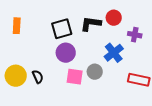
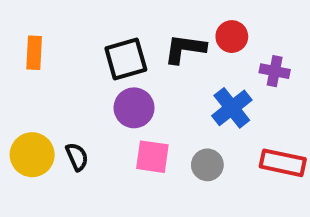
gray circle: (95, 72) -> (207, 165), moved

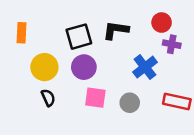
red circle: (232, 37) -> (162, 23), moved
yellow circle: (32, 155) -> (44, 67), moved

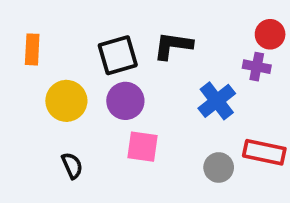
red circle: (162, 23) -> (270, 34), moved
black semicircle: (48, 98) -> (72, 166), moved
gray circle: (130, 103) -> (219, 167), moved

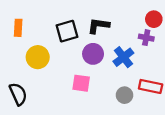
purple circle: (125, 101) -> (93, 54), moved
black semicircle: (72, 166) -> (18, 94), moved, size x1.5

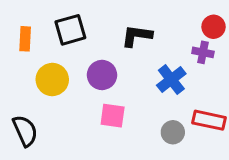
black square: (67, 31) -> (70, 30), moved
purple circle: (93, 54) -> (102, 75), moved

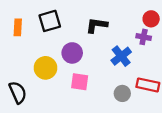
yellow circle: (52, 80) -> (45, 68), moved

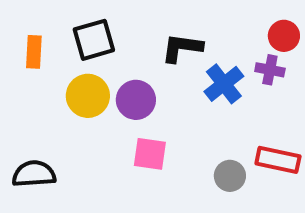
blue cross: (121, 56) -> (224, 84), moved
yellow circle: (45, 68) -> (88, 96), moved
black semicircle: (18, 92) -> (34, 174), turned -70

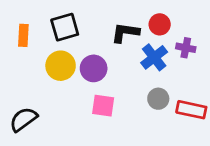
red circle: (284, 36) -> (160, 24), moved
black semicircle: (34, 174) -> (23, 119), turned -32
gray circle: (230, 176) -> (158, 99), moved

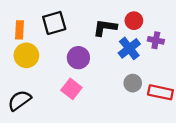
yellow circle: (61, 66) -> (26, 55), moved
pink square: (103, 106) -> (71, 89), moved, turned 30

